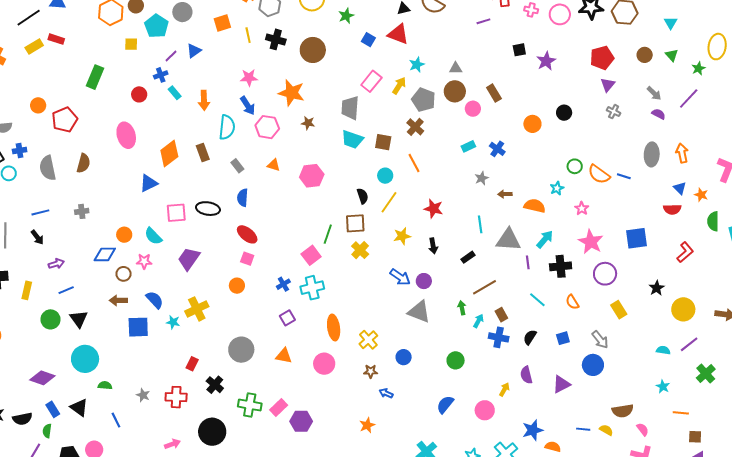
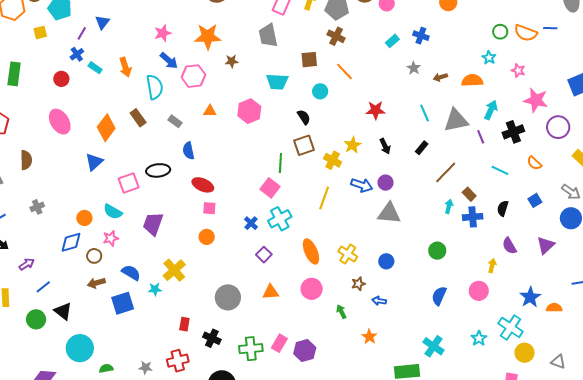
cyan trapezoid: (352, 139) -> (277, 82), moved
yellow line: (389, 202) -> (324, 198), moved
yellow cross: (360, 250) -> (333, 160), moved
green arrow: (462, 308) -> (341, 312), moved

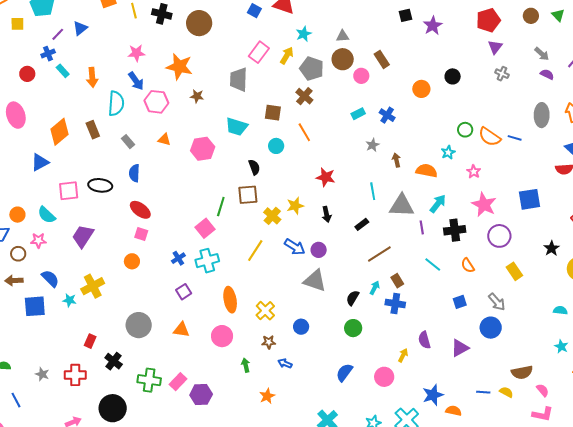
brown arrow: (440, 77) -> (396, 160), turned 80
black semicircle: (503, 208) -> (353, 298), moved

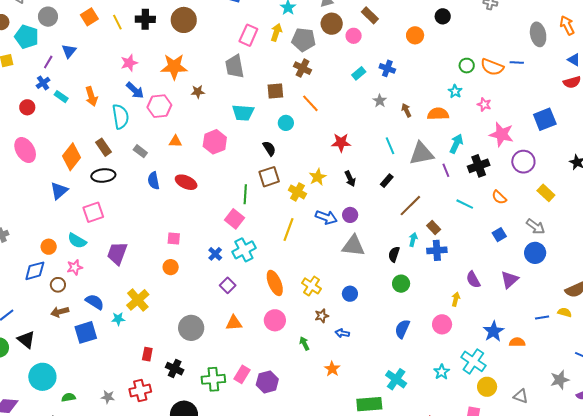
black ellipse: (100, 185) -> (103, 175), moved
red ellipse: (140, 210) -> (186, 182), moved

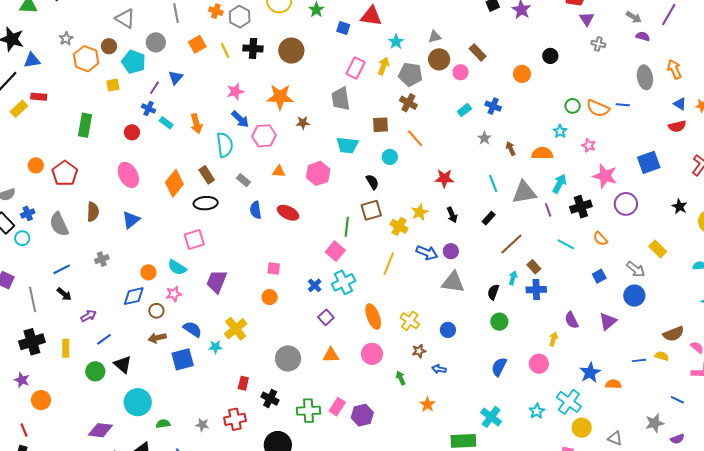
blue cross: (43, 83) -> (149, 109), turned -32
blue triangle: (59, 191) -> (131, 220), moved
yellow rectangle: (546, 193) -> (658, 249), moved

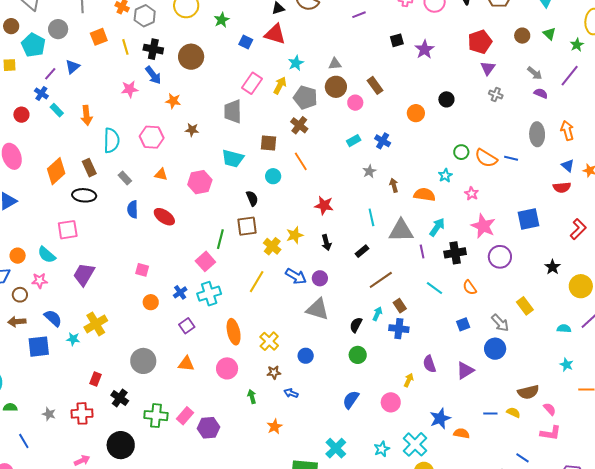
orange star: (280, 97) -> (173, 101), size x0.6
blue arrow: (240, 119) -> (153, 75), moved
orange circle: (270, 297) -> (151, 302), moved

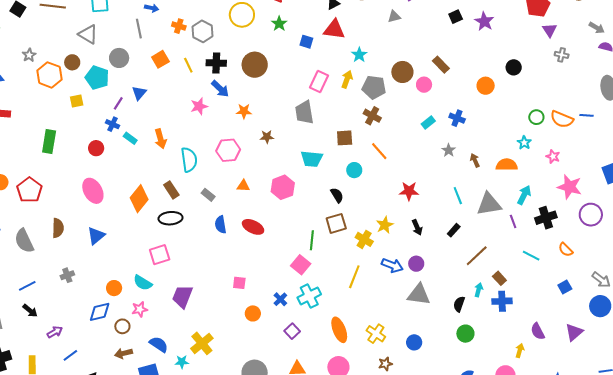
gray triangle: (335, 64) -> (394, 17), moved

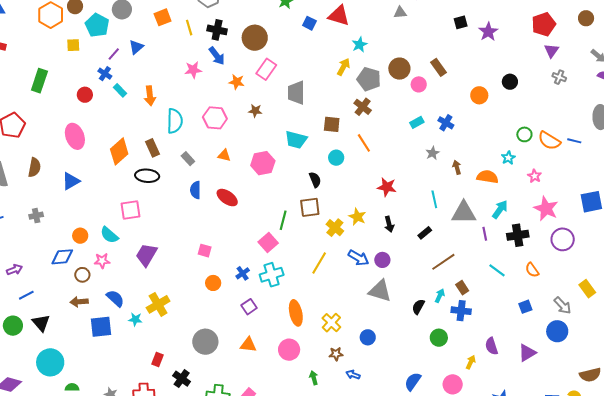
pink rectangle: (319, 82) -> (266, 69), moved
yellow star: (385, 225) -> (357, 217), turned -30
green circle: (465, 334) -> (439, 338), moved

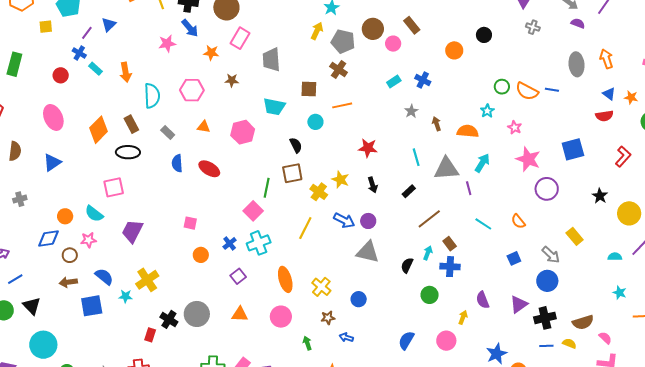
orange line: (364, 143) -> (342, 105), turned -66
black cross: (518, 235) -> (545, 318), moved
black cross: (182, 379) -> (169, 319), moved

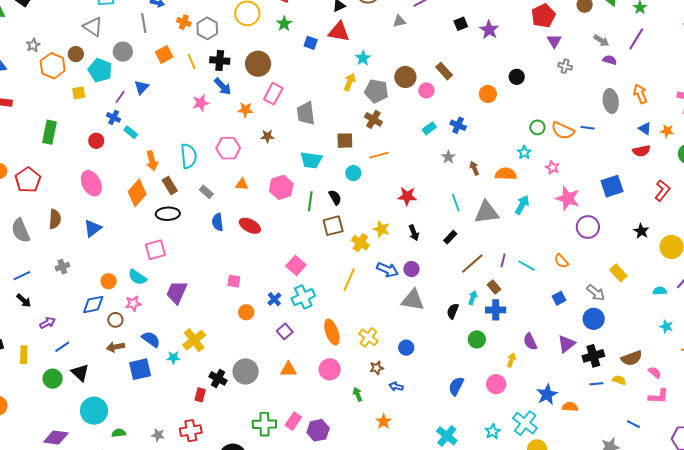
orange arrow: (126, 72) -> (152, 161), moved
green line: (267, 188) -> (310, 201), moved
purple line: (469, 188) -> (503, 260), moved, turned 32

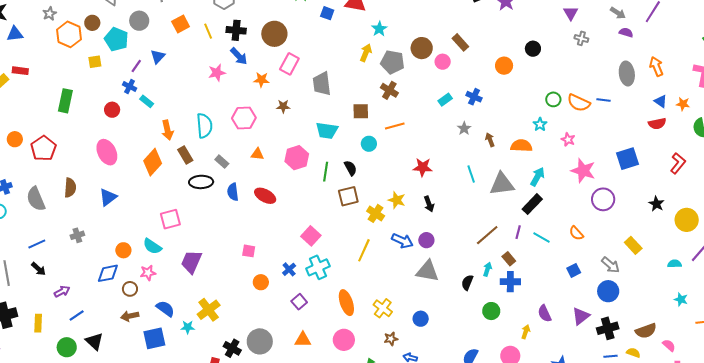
black ellipse: (168, 214) -> (201, 182), moved
black rectangle: (450, 237) -> (532, 204), moved, size x1.5

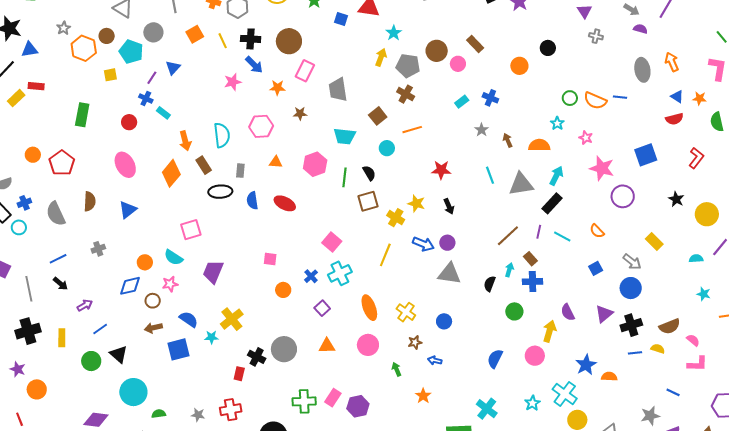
brown square: (361, 111) -> (378, 116), turned -36
gray rectangle: (222, 162) -> (240, 171), turned 56
yellow arrow: (526, 332) -> (549, 331), size x1.5

